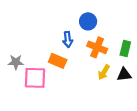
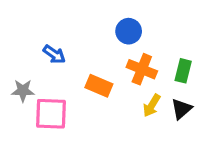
blue arrow: (68, 40) -> (54, 54), moved, turned -49
orange rectangle: (58, 61) -> (99, 86), moved
black triangle: (124, 74) -> (181, 109), turned -35

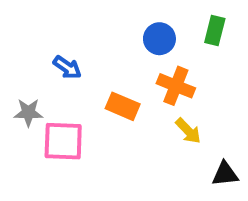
green rectangle: (183, 71) -> (215, 30), moved
yellow arrow: (152, 105) -> (188, 131), turned -75
black triangle: (181, 109) -> (225, 174), moved, turned 35

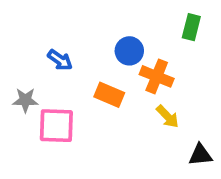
blue circle: (159, 39) -> (129, 51), moved

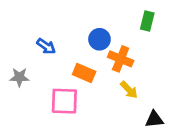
pink square: (56, 126) -> (64, 101), moved

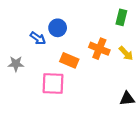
blue circle: (99, 39) -> (58, 28), moved
yellow arrow: (129, 90) -> (126, 53), moved

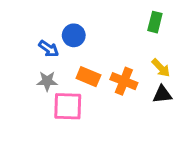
orange cross: (99, 49) -> (124, 81), moved
gray star: (16, 64) -> (47, 81), moved
black triangle: (127, 99) -> (162, 94), moved

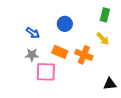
blue circle: (74, 35) -> (65, 24), moved
yellow arrow: (161, 68) -> (103, 39), moved
black triangle: (162, 94) -> (110, 84), moved

